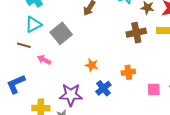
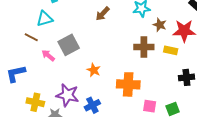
gray square: (61, 33) -> (69, 45), moved
orange cross: (128, 72) -> (128, 84), size x1.6
blue cross: (103, 88) -> (92, 105), moved

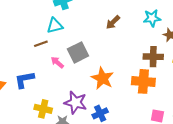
brown line: (31, 37) -> (41, 44), turned -48
orange star: (94, 70) -> (102, 78), size x1.6
orange cross: (128, 84) -> (143, 81), moved

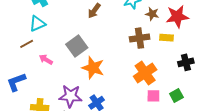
gray square: (78, 52) -> (77, 46), moved
orange cross: (143, 81) -> (145, 73), moved, turned -30

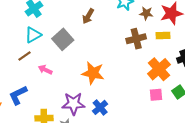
gray square: (77, 46) -> (63, 39), moved
orange cross: (145, 73) -> (159, 69), moved

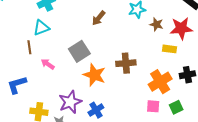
gray square: (63, 39) -> (79, 51), moved
brown cross: (136, 39) -> (126, 63), moved
brown line: (24, 56) -> (29, 47), turned -72
purple star: (73, 104) -> (70, 102), turned -30

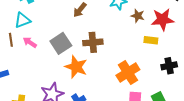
brown cross: (126, 63) -> (93, 42), moved
pink arrow: (48, 64) -> (30, 42), moved
orange cross: (160, 82) -> (128, 73), moved

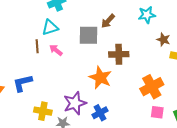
brown star: (138, 16) -> (163, 40), moved
gray square: (61, 43) -> (88, 35), moved, turned 30

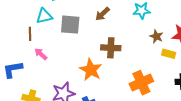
gray square: (88, 35) -> (70, 25), moved
pink arrow: (56, 50) -> (41, 54), moved

